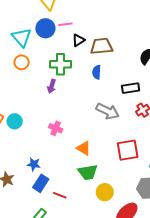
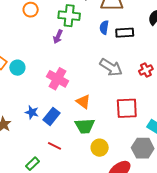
black rectangle: (131, 88) -> (125, 33), moved
pink cross: (56, 128) -> (57, 79), size x1.5
blue rectangle: (41, 183) -> (52, 116), moved

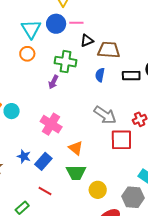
black rectangle: (125, 33) -> (131, 76), moved
red square: (127, 108) -> (121, 140), moved
yellow circle: (100, 148) -> (98, 190), moved

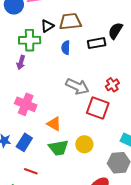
black triangle: (87, 41) -> (47, 26), moved
red square: (121, 140) -> (98, 108), turned 30
yellow circle: (98, 190) -> (84, 144), moved

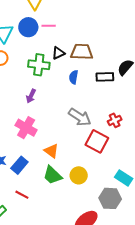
purple arrow: (21, 62) -> (31, 96), moved
green trapezoid: (58, 148) -> (52, 175), turned 45

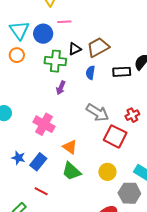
blue circle: (28, 27) -> (43, 34), moved
brown trapezoid: (82, 52) -> (98, 47), turned -30
purple arrow: (31, 96) -> (61, 88), moved
yellow circle: (79, 175) -> (107, 172), moved

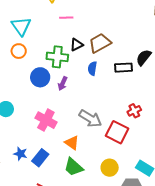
blue circle: (43, 34) -> (40, 77), moved
gray arrow: (97, 113) -> (90, 118), moved

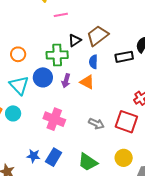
cyan triangle: (21, 26) -> (19, 85), moved
gray arrow: (90, 118) -> (96, 124), moved, size x0.7
orange triangle: (72, 143) -> (87, 82), moved

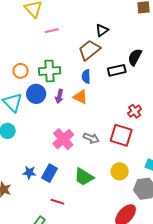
black triangle: (75, 40) -> (102, 30), moved
orange circle: (18, 54) -> (21, 71), moved
pink cross: (54, 119) -> (63, 139), moved, turned 30

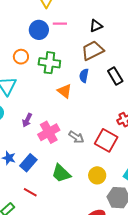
black triangle: (102, 30) -> (96, 26), moved
black rectangle: (117, 70) -> (115, 76), turned 60
blue circle: (36, 94) -> (39, 30), moved
purple arrow: (59, 96) -> (27, 120), moved
orange triangle: (80, 97) -> (65, 91), moved

